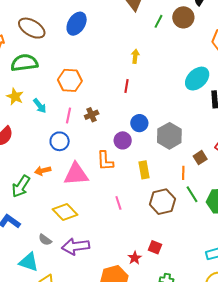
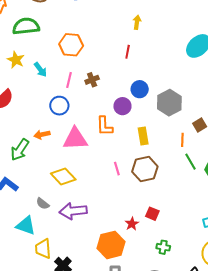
brown hexagon: (162, 202) -> (145, 169), moved

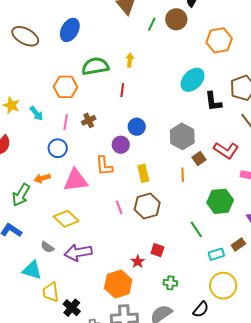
green semicircle: (26, 26) -> (95, 66), moved
gray hexagon: (169, 103) -> (182, 136), moved
green line: (191, 162) -> (196, 229), moved

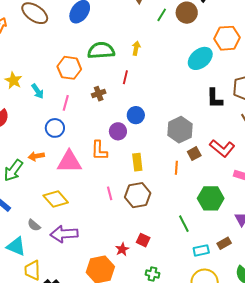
cyan ellipse: (193, 80) -> (200, 58), moved
brown cross: (89, 120) -> (99, 94), moved

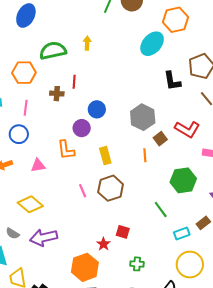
red line: (125, 77) -> (74, 82), moved
brown cross: (99, 94) -> (57, 94), turned 32
pink triangle: (69, 162) -> (38, 166), size x0.6

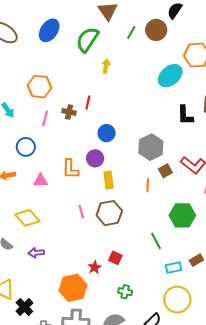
green semicircle: (53, 51) -> (87, 40), moved, turned -52
pink line: (26, 108) -> (45, 118), moved
purple circle: (82, 128) -> (95, 158), moved
purple arrow: (44, 238) -> (36, 253), size x0.6

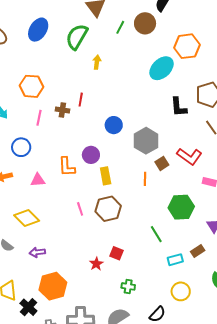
blue circle: (107, 133) -> (114, 125), moved
orange hexagon: (73, 288) -> (53, 286), moved
yellow circle: (177, 300) -> (181, 291), size x0.7

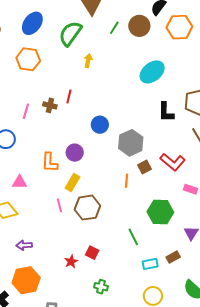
orange hexagon: (187, 46) -> (179, 27), moved
orange hexagon: (32, 86) -> (28, 59), moved
yellow rectangle: (106, 176) -> (73, 183), moved, turned 36
pink triangle: (38, 180) -> (20, 182), moved
purple arrow: (37, 252) -> (24, 245), moved

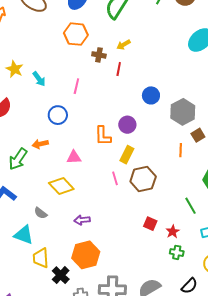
yellow arrow: (88, 61) -> (123, 45), moved, turned -128
brown cross: (50, 105) -> (99, 55), moved
red star: (71, 262) -> (173, 232), moved
green cross: (101, 287) -> (177, 252), moved

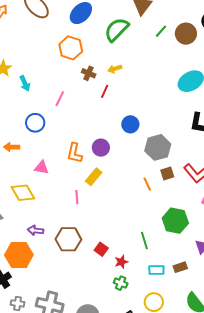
orange line: (181, 150) -> (147, 184), turned -40
brown hexagon: (143, 179) -> (68, 239), moved
orange hexagon: (86, 255) -> (19, 255), moved

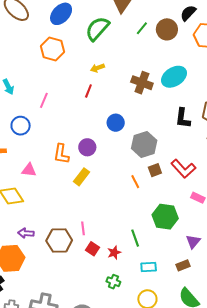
brown cross: (89, 73) -> (142, 83), moved, size x1.5
pink line: (77, 197) -> (83, 228), moved
red star: (121, 262) -> (114, 253), moved
brown rectangle: (180, 267) -> (183, 265), moved

